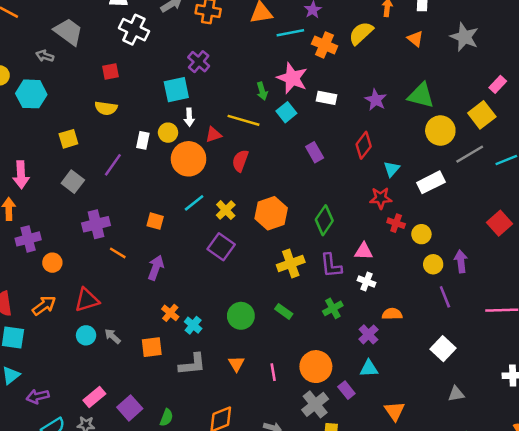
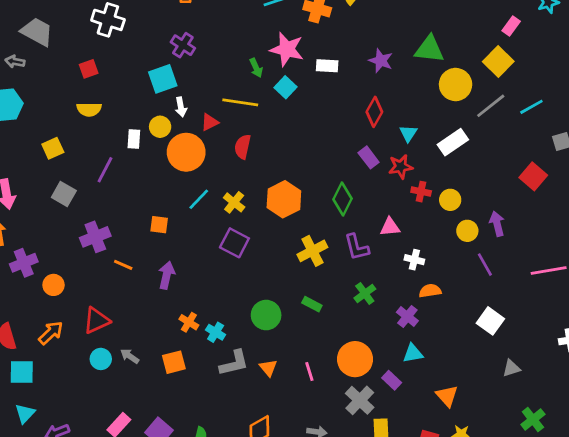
purple rectangle: (315, 152) -> (369, 157), moved
white cross: (367, 281) -> (414, 260), moved
gray L-shape: (192, 364) -> (234, 363), moved

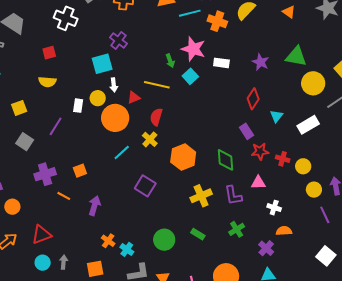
red star: (401, 167) -> (260, 151), moved
green diamond: (343, 199) -> (226, 160), turned -35
yellow cross: (234, 202) -> (150, 139), moved
orange square: (159, 225) -> (80, 171), moved, turned -32
gray arrow: (130, 356) -> (64, 262), turned 56

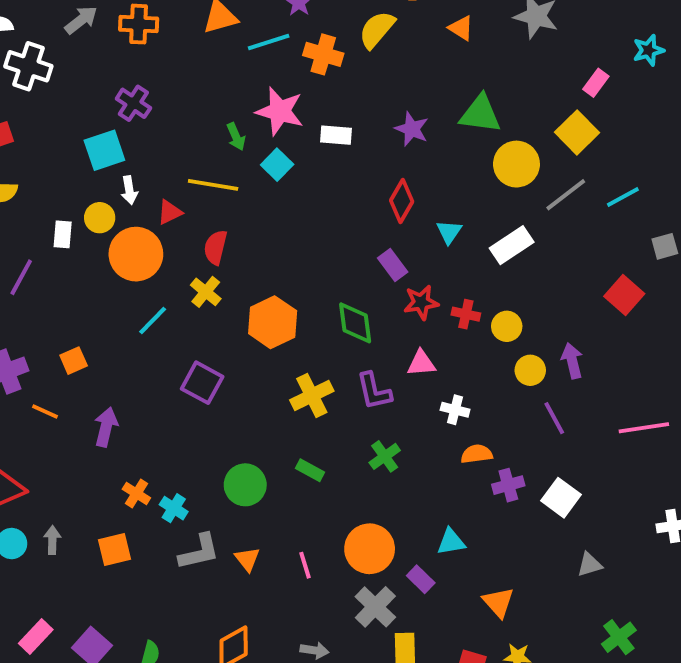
purple cross: (266, 248) -> (508, 485), moved, turned 35

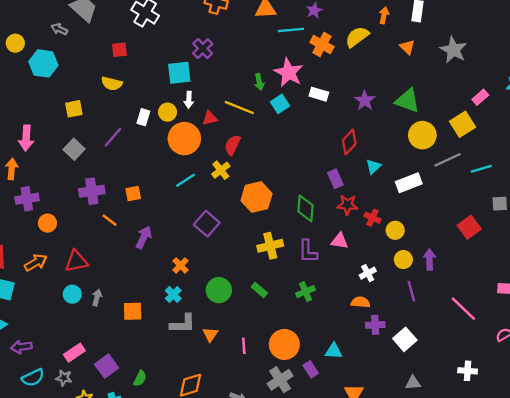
white cross: (455, 410) -> (368, 273), moved, turned 35
pink line: (644, 428) -> (463, 309), turned 40
orange cross: (136, 493) -> (181, 265), moved

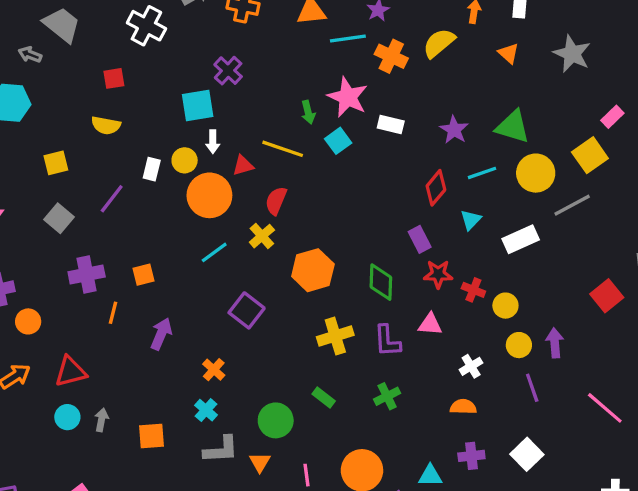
cyan line: (481, 169) -> (482, 173), moved
orange line: (110, 220) -> (113, 313), turned 70
green circle: (219, 290) -> (276, 420), moved
purple cross: (375, 325) -> (471, 456), moved

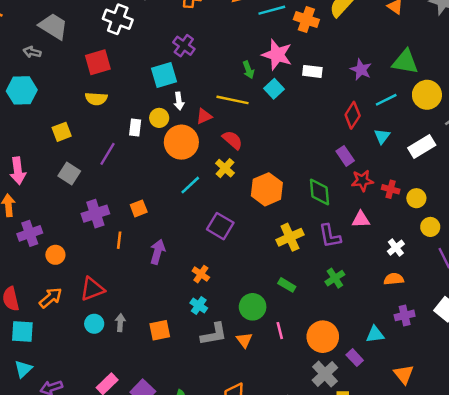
red square: (114, 78) -> (98, 62), size x1.5
red semicircle: (276, 201) -> (232, 140), turned 115
pink line: (306, 475) -> (280, 331), moved

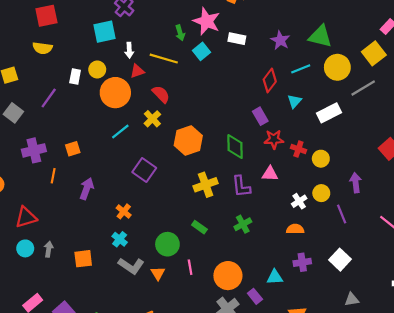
white arrow: (179, 101) -> (129, 50), moved
yellow circle: (430, 227) -> (321, 193), moved
gray L-shape: (214, 334) -> (131, 266), turned 40

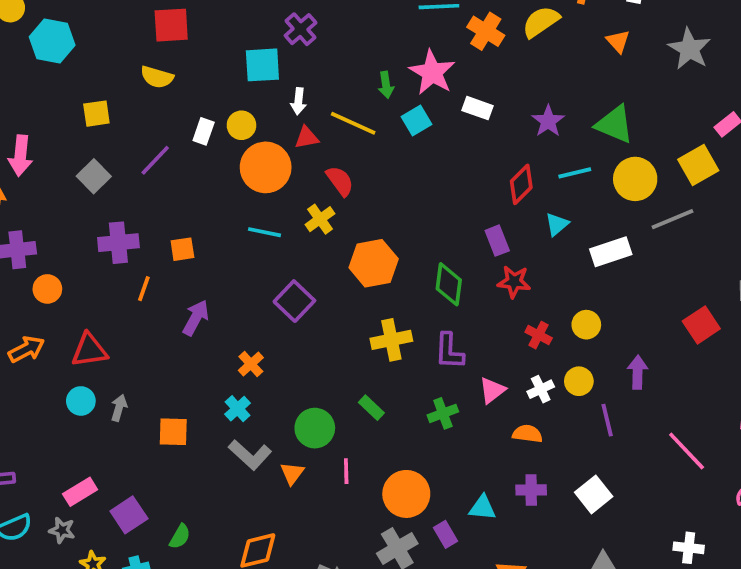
cyan line: (120, 131) -> (265, 232), turned 42
red cross: (298, 149) -> (539, 335), moved
pink triangle: (270, 174) -> (492, 390), moved, turned -48

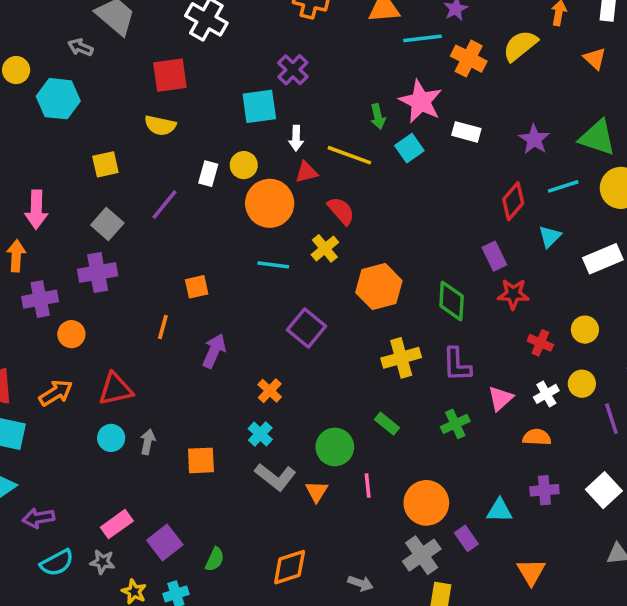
purple cross: (118, 243) -> (98, 273), moved

